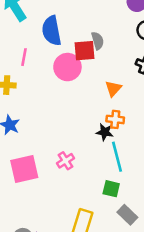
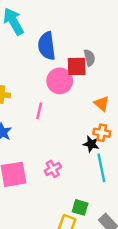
pink line: (24, 57) -> (39, 111), moved
orange triangle: (113, 89) -> (102, 104), turned -35
green square: (111, 189) -> (80, 207), moved

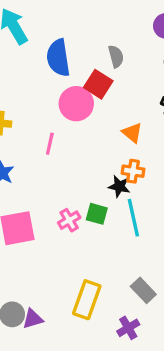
gray semicircle: (89, 58) -> (116, 56), moved
red square: (77, 66) -> (98, 84), turned 35
green square: (80, 207) -> (97, 214), moved

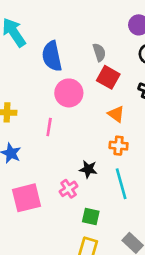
red square: (98, 84) -> (108, 77), moved
black star: (119, 186) -> (88, 169), moved
green square: (97, 214) -> (91, 216), moved

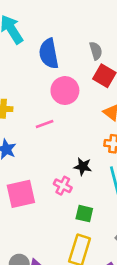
pink line: (49, 127) -> (45, 124), turned 60
pink cross: (69, 189) -> (63, 186), turned -30

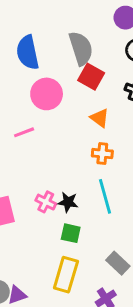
gray semicircle: (96, 51) -> (81, 48), size x1.6
black star: (83, 167) -> (68, 202), moved

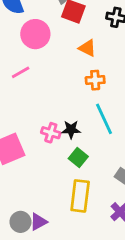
green square: (71, 233) -> (78, 157), turned 36

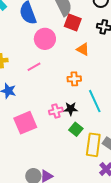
orange cross: (95, 80) -> (74, 79), moved
pink cross: (51, 133) -> (56, 111), turned -32
yellow rectangle: (80, 196) -> (93, 145), moved

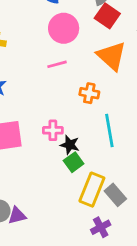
orange triangle: (83, 49) -> (112, 56), size x1.6
pink line: (34, 67) -> (57, 64), moved
black star: (71, 109) -> (70, 145), moved

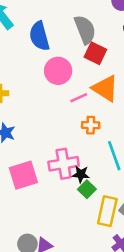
pink line: (57, 64) -> (79, 98), moved
pink cross: (53, 130) -> (64, 164), size x1.6

